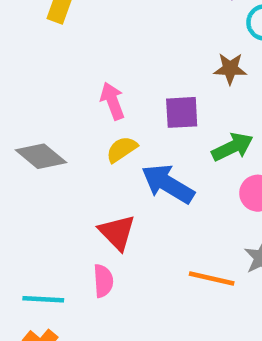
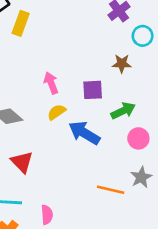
red triangle: (117, 232) -> (22, 162), moved
pink semicircle: (103, 281) -> (47, 215), moved

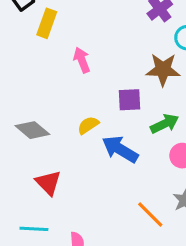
brown star: (122, 64) -> (163, 70), size x1.5
pink arrow: (51, 83) -> (82, 60), moved
orange line: (111, 190) -> (150, 215), turned 32

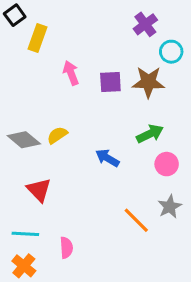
purple square: (130, 100) -> (110, 82), moved
yellow semicircle: (88, 125) -> (57, 135), moved
blue arrow: (120, 149) -> (107, 158), size x0.7

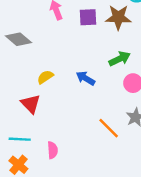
yellow semicircle: (57, 135) -> (45, 77), moved
gray diamond: (24, 140) -> (18, 39), moved

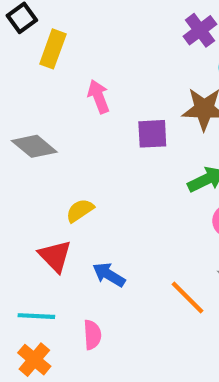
purple square: (88, 17) -> (152, 134), moved
blue arrow: (85, 78) -> (109, 275), moved

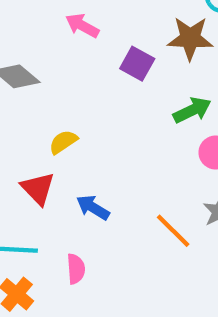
pink arrow: (99, 97) -> (82, 26), turned -40
purple square: (152, 134) -> (137, 64), turned 32

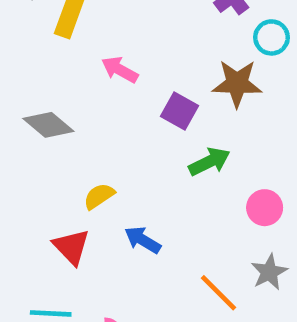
green arrow: (192, 110) -> (209, 162), moved
blue arrow: (93, 208) -> (143, 240), moved

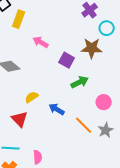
blue arrow: (143, 240) -> (57, 109), moved
orange line: (219, 293) -> (84, 125), moved

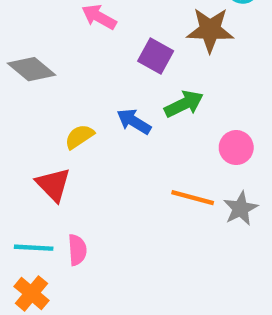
blue arrow: (57, 109) -> (134, 121), moved
orange line: (84, 125) -> (193, 198), turned -30
pink semicircle: (38, 157) -> (77, 250), moved

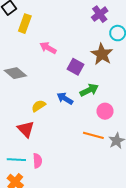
brown star: (210, 30) -> (102, 54), turned 30
pink circle: (236, 148) -> (105, 111), moved

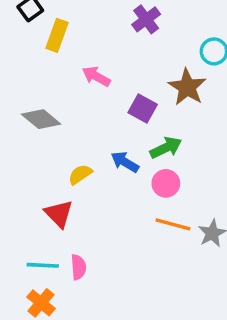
purple cross: (100, 14) -> (146, 19), moved
pink circle: (105, 111) -> (166, 183), moved

